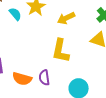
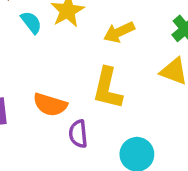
orange semicircle: (22, 79) -> (50, 105), moved

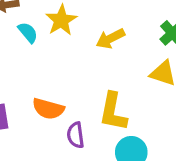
yellow L-shape: (108, 88) -> (113, 112), moved

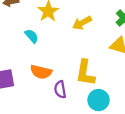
cyan semicircle: (28, 32) -> (32, 36), moved

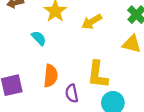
orange semicircle: (41, 72) -> (51, 76), turned -95

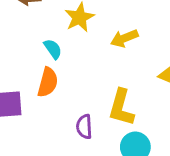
orange semicircle: (51, 76) -> (48, 82), moved

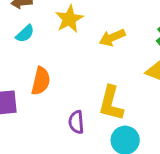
cyan semicircle: (53, 49) -> (25, 34), moved, turned 84

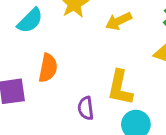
cyan semicircle: (25, 34) -> (30, 21), size x1.4

